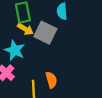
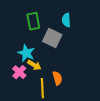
yellow arrow: (25, 29) -> (34, 65), moved

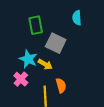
cyan semicircle: (66, 20) -> (77, 18), moved
yellow arrow: (34, 65) -> (45, 64), moved

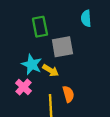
gray square: (56, 43) -> (62, 47), turned -36

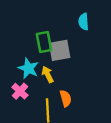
green rectangle: (40, 27) -> (44, 42), moved
yellow arrow: (51, 70) -> (48, 74), turned -147

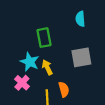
gray square: (60, 50) -> (81, 57), moved

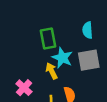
cyan semicircle: (80, 19) -> (88, 30), moved
cyan star: (30, 62) -> (62, 58), moved

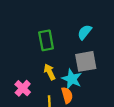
cyan semicircle: (88, 30) -> (85, 32), turned 42
cyan star: (62, 58) -> (72, 79), moved

